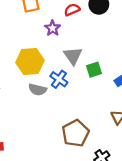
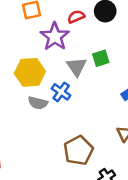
purple star: (53, 28) -> (55, 37), size x1.6
green square: (94, 70) -> (101, 58), moved

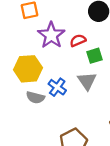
red semicircle: (76, 17) -> (78, 40), moved
gray triangle: (77, 67) -> (87, 81), moved

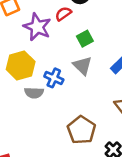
red semicircle: (78, 40) -> (63, 14), moved

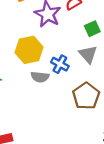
brown pentagon: (81, 130) -> (86, 96), moved

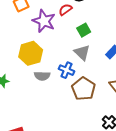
blue cross: (60, 64) -> (67, 70), moved

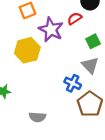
yellow hexagon: (31, 53) -> (27, 50), moved
gray semicircle: (42, 76) -> (37, 117), moved

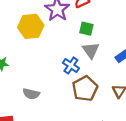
green square: (93, 41) -> (86, 29), moved, turned 32

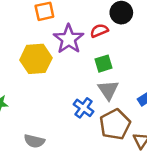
green square: (86, 29) -> (103, 64), turned -32
brown pentagon: (85, 89) -> (115, 124), moved

